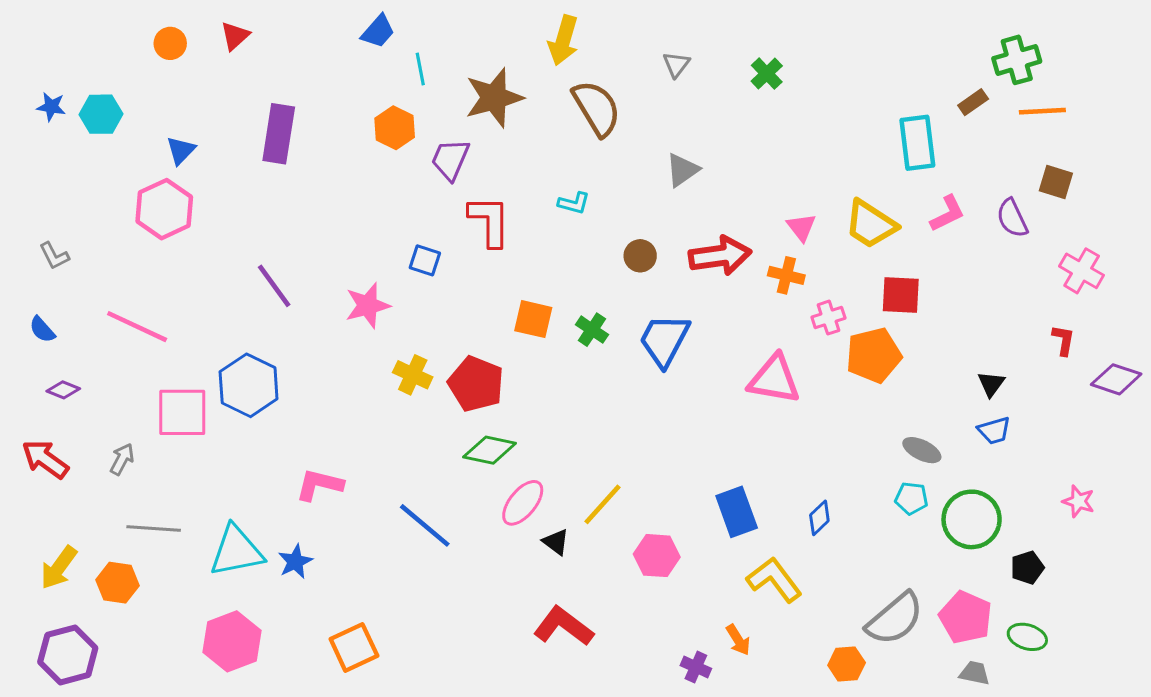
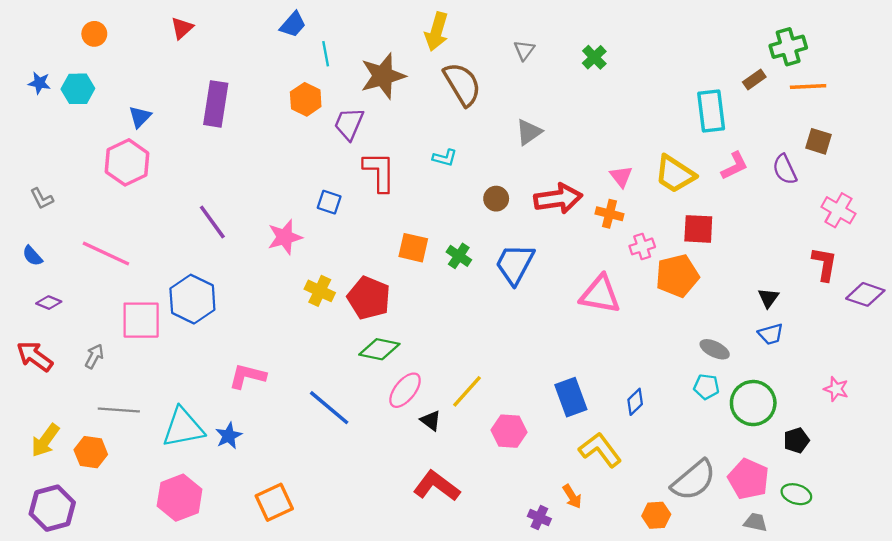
orange circle: (170, 43) -> (94, 34), moved
red L-shape: (1063, 340) -> (824, 264), size x1.4

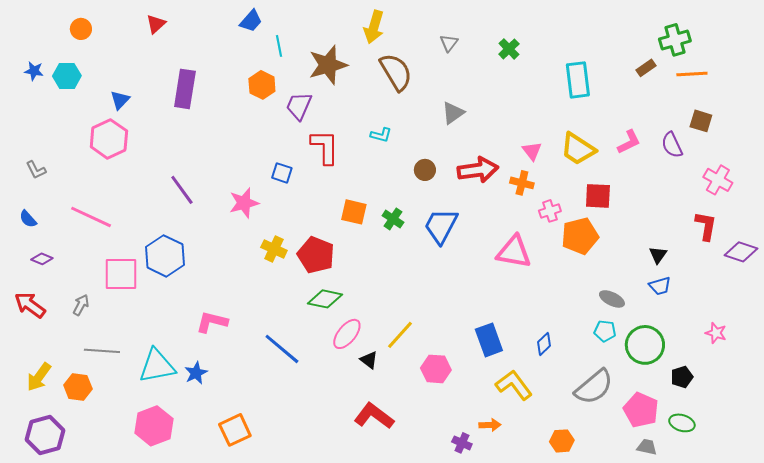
cyan rectangle: (711, 111) -> (578, 80), moved
gray semicircle: (694, 480) -> (594, 387), moved
orange arrow: (572, 496) -> (490, 425), turned -60

